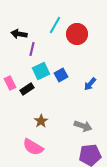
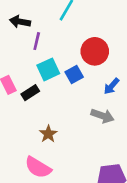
red circle: (77, 34) -> (95, 51), moved
gray arrow: (83, 126) -> (102, 116), moved

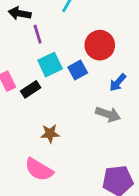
purple line: (37, 41) -> (38, 34), turned -30
brown star: (48, 134) -> (50, 134), turned 30

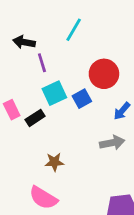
gray arrow: (108, 114) -> (112, 143), turned -30

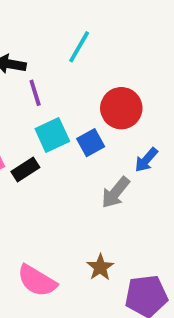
gray arrow: (112, 143) -> (116, 193), moved, turned 140
brown star: (54, 162) -> (100, 267), moved, turned -30

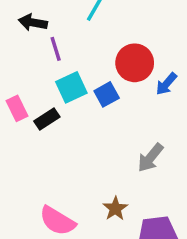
blue arrow: (146, 160) -> (166, 84), moved
gray arrow: (116, 193) -> (150, 158), moved

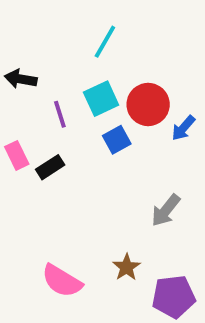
black arrow: (33, 22) -> (21, 79), moved
purple line: (56, 49) -> (60, 114), moved
cyan square: (71, 87) -> (101, 99), moved

